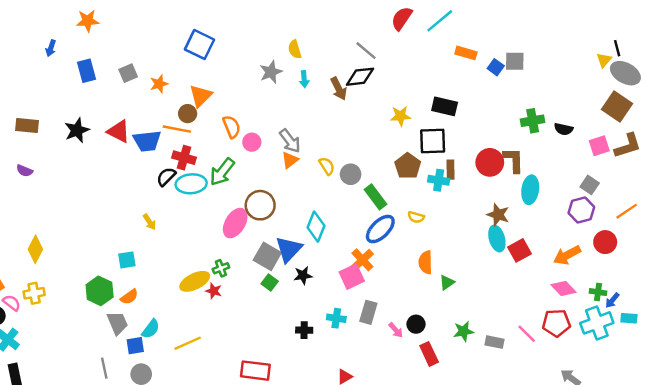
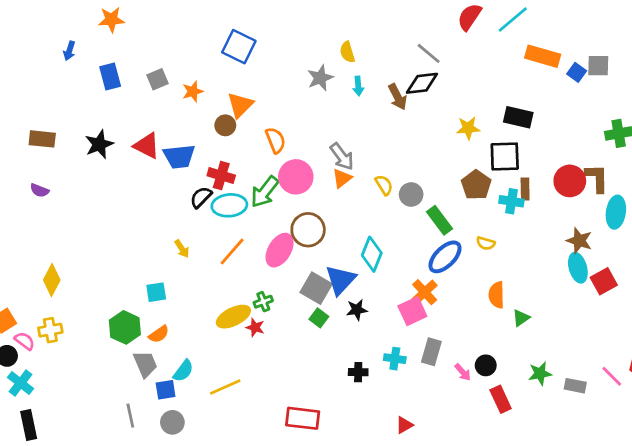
orange rectangle: (466, 53) -> (543, 56), size x1.4
orange line: (177, 129) -> (232, 251), moved, turned -60
pink circle: (252, 142) -> (296, 177), moved, size x1.6

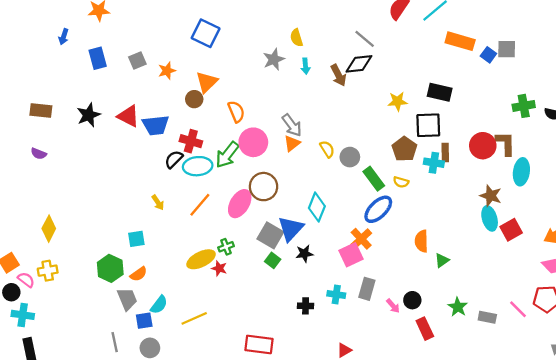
yellow semicircle: (486, 243) -> (401, 182), moved
green star: (540, 374) -> (458, 307), turned -30
cyan cross: (21, 383) -> (23, 315), turned -30

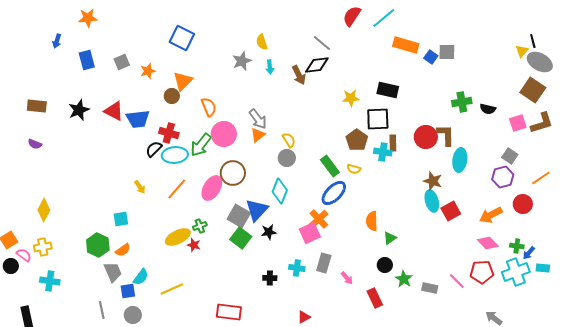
gray circle: (350, 157) -> (287, 158), moved
green square: (273, 260) -> (241, 238), size x1.5
black circle: (412, 300) -> (385, 265), moved
cyan cross: (23, 315) -> (50, 281), moved

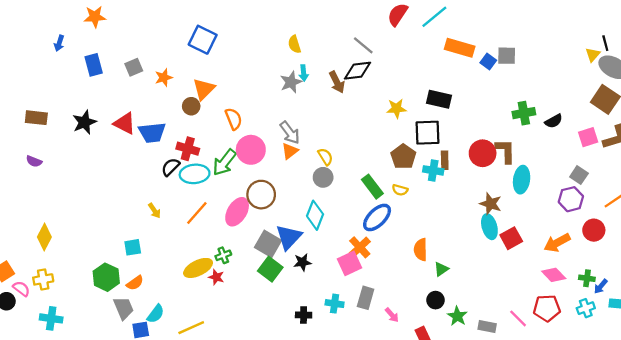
gray star: (242, 61) -> (291, 82), moved
black semicircle: (488, 109) -> (554, 121), turned -42
cyan cross: (516, 272) -> (586, 308), size x0.6

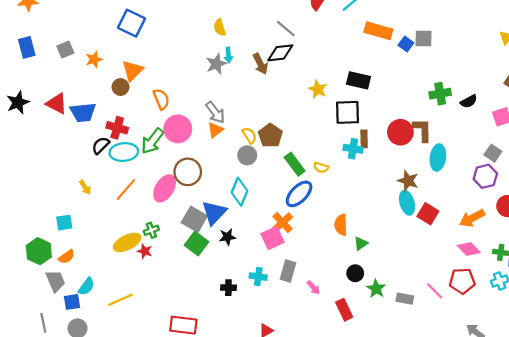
yellow star: (397, 109) -> (318, 89), turned 30
brown pentagon: (403, 157) -> (270, 136), moved
red square: (511, 238) -> (428, 214), turned -30

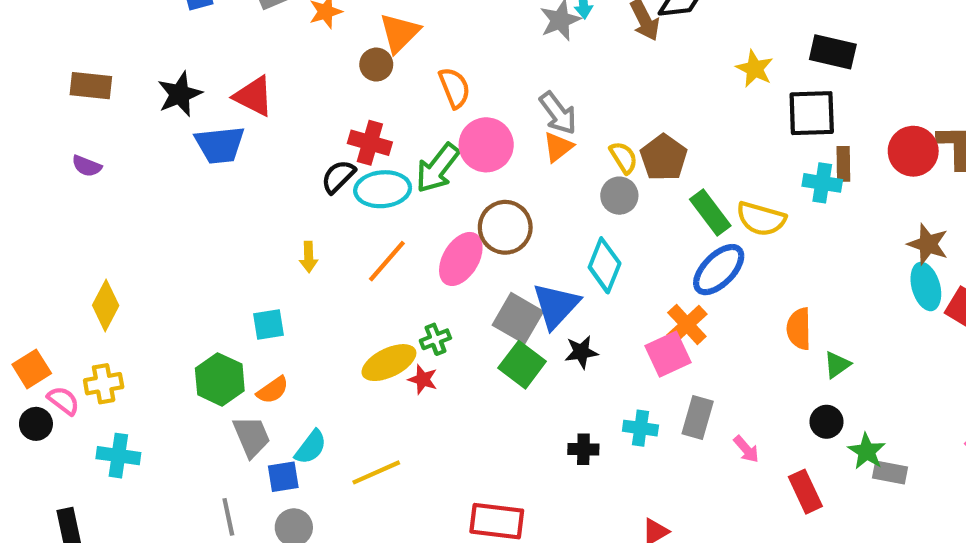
blue trapezoid: (83, 112) -> (220, 145), moved
yellow semicircle: (321, 167) -> (761, 219), size x1.6
yellow arrow: (85, 187) -> (309, 257), turned 32
gray rectangle: (405, 299) -> (890, 472), moved

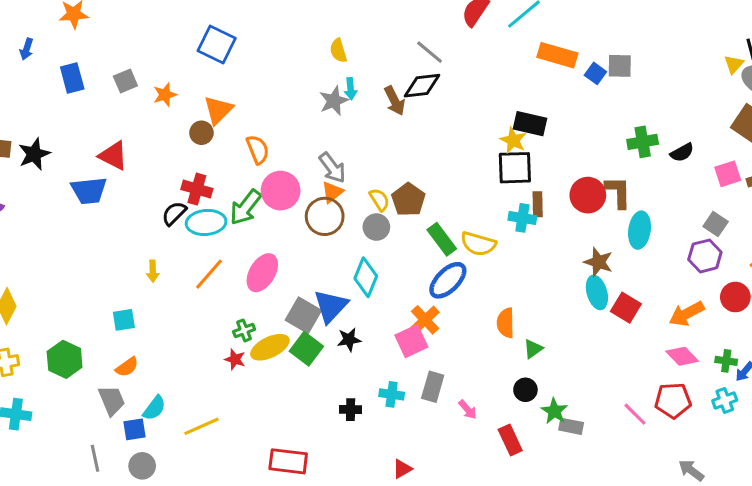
yellow star: (755, 69) -> (513, 140), moved
black star: (180, 94) -> (34, 154), moved
brown circle: (505, 227) -> (325, 216), moved
yellow ellipse: (389, 363) -> (270, 347), moved
green hexagon: (220, 379) -> (65, 359), moved

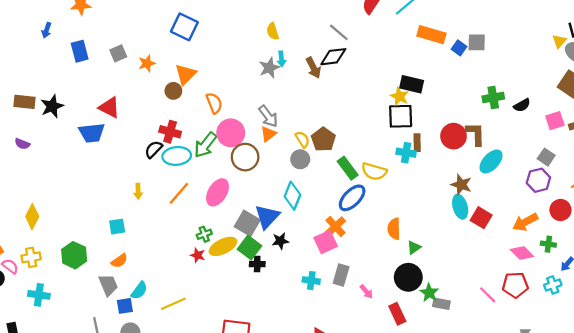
brown circle: (325, 216) -> (245, 157), moved
cyan ellipse: (640, 230) -> (491, 161), turned 35
green cross: (726, 361) -> (548, 244), moved
black circle: (525, 390) -> (408, 277), size x1.6
black cross: (351, 410) -> (257, 264), moved

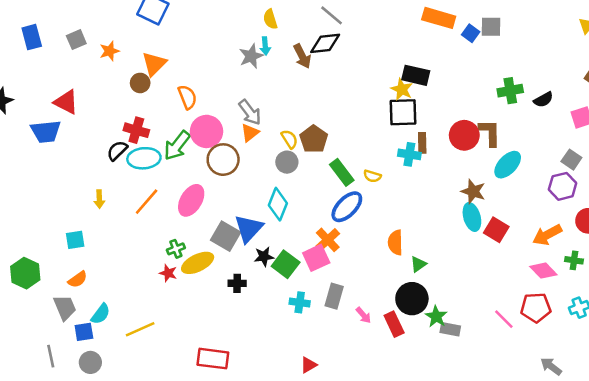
yellow semicircle: (273, 31) -> (270, 19), moved
yellow semicircle: (374, 171) -> (372, 176), size x0.6
green square: (249, 247) -> (286, 264), moved
red rectangle: (397, 314) -> (394, 324), moved

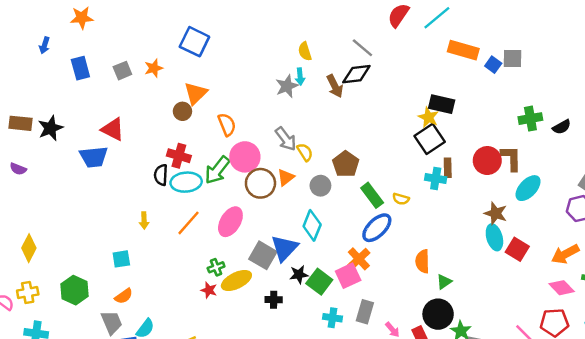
orange star: (110, 51) -> (154, 68), moved
black square: (403, 112) -> (430, 139), turned -32
orange triangle: (250, 133) -> (286, 177), moved
yellow semicircle: (289, 139) -> (305, 152), moved
black semicircle: (117, 151) -> (161, 175), turned -42

